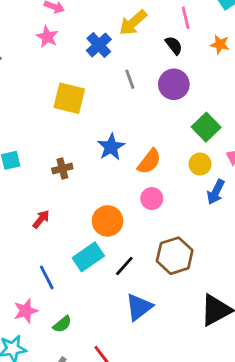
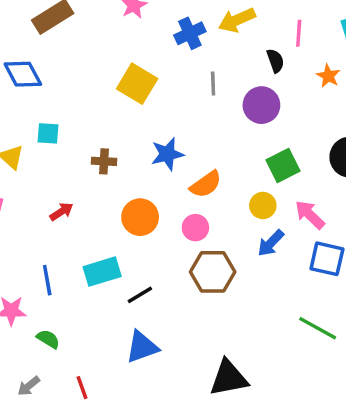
orange circle: (108, 221) -> (140, 217), moved
brown hexagon: (175, 256) -> (213, 272), moved
green semicircle: (62, 324) -> (48, 339), turned -126

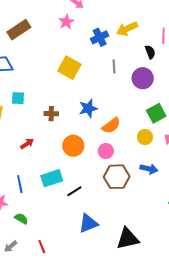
blue arrow: (271, 243) -> (149, 169), moved, turned -120
blue triangle: (142, 347) -> (88, 223), moved

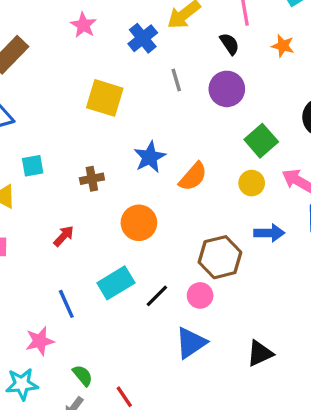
pink circle: (106, 151) -> (200, 295), moved
green semicircle: (21, 219) -> (83, 375), moved, turned 32
black triangle: (128, 239) -> (260, 353), size x0.7

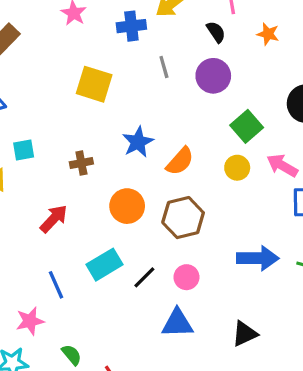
blue cross: (143, 38) -> (131, 26), turned 32
blue arrow: (269, 233) -> (258, 258), moved, size x1.4
red arrow: (64, 236) -> (54, 219), size x1.4
brown hexagon: (220, 257) -> (183, 218), moved
blue triangle: (191, 343) -> (177, 323), turned 32

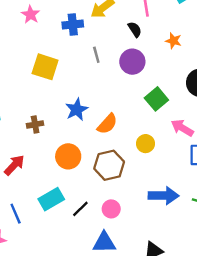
orange star: (268, 34) -> (174, 41), moved
yellow circle: (237, 168) -> (145, 144), moved

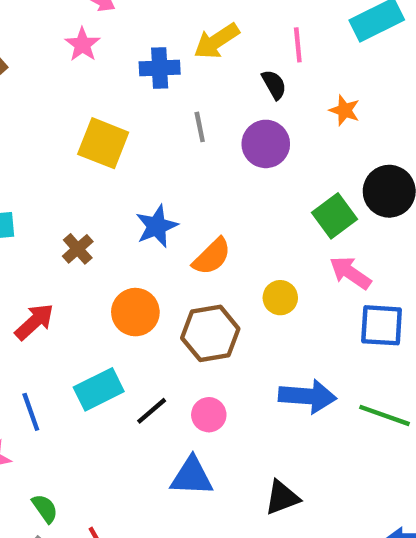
green square: (156, 99) -> (334, 216), moved
brown cross: (35, 124) -> (78, 249), turned -35

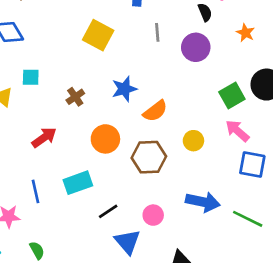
black line: (152, 411) -> (108, 211), moved
pink circle: (209, 415) -> (153, 215), moved
blue triangle: (192, 476) -> (128, 242), turned 40

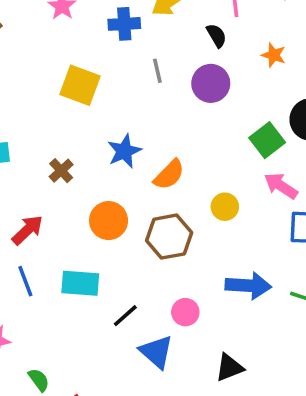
cyan rectangle: (78, 183) -> (80, 283), turned 32
blue line: (35, 191) -> (25, 281), moved

